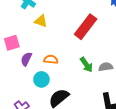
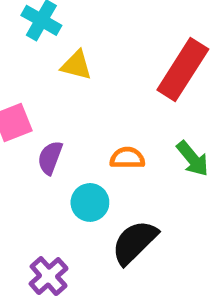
orange semicircle: (51, 59) -> (127, 158), moved

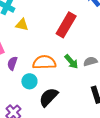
orange semicircle: (127, 158) -> (44, 62), size x1.6

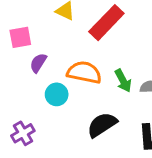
red rectangle: (66, 25) -> (106, 23), moved
black semicircle: (49, 97) -> (102, 125), moved

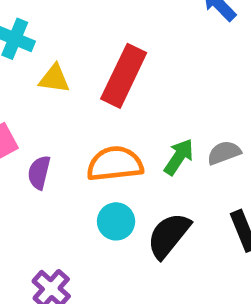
green arrow: (123, 81) -> (179, 157), turned -100
cyan circle: (57, 94) -> (116, 221), moved

